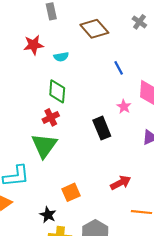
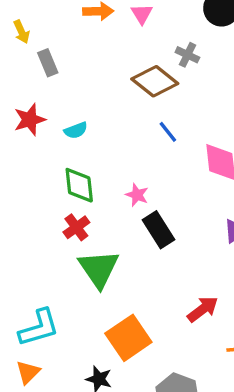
brown diamond: (94, 29) -> (155, 81), moved
pink star: (124, 107) -> (137, 195), moved
green triangle: (44, 146) -> (99, 269), moved
orange square: (71, 192) -> (128, 338), size x1.5

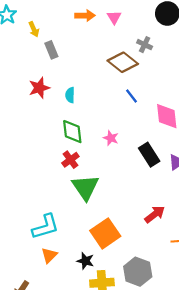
cyan semicircle: (76, 130) -> (70, 95), turned 112
black rectangle: (159, 230) -> (149, 155), moved
orange triangle: (28, 372) -> (49, 255), moved

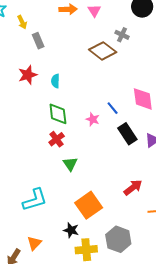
blue line: (131, 96) -> (113, 108), moved
green triangle: (85, 187) -> (70, 164), size x0.6
orange triangle: (49, 255) -> (34, 243), moved

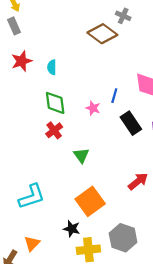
gray rectangle: (38, 41) -> (14, 26), moved
blue line: (113, 108) -> (114, 96), turned 56
green triangle: (70, 164) -> (81, 155), moved

